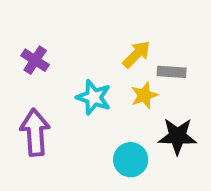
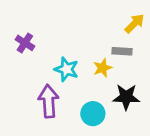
yellow arrow: (136, 54) -> (134, 24), moved
purple arrow: (35, 132) -> (49, 101), moved

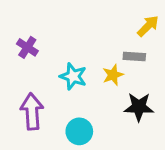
purple arrow: (49, 101) -> (32, 112), moved
cyan circle: (93, 114) -> (79, 131), moved

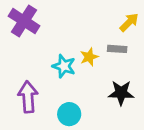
purple cross: (27, 47) -> (24, 21), moved, size x1.6
yellow star: (113, 75) -> (89, 57), moved

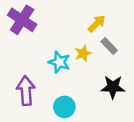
yellow arrow: (129, 22) -> (97, 24), moved
gray rectangle: (117, 49) -> (109, 46), turned 42

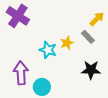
yellow arrow: (97, 24) -> (97, 19), moved
cyan circle: (64, 107) -> (42, 87), moved

